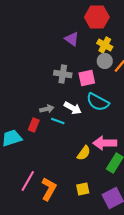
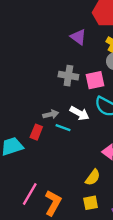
yellow semicircle: (84, 153) -> (93, 177), moved

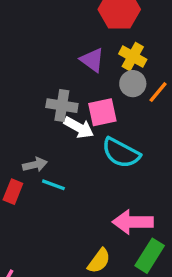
purple triangle: (78, 37) -> (92, 60), moved
white arrow: (79, 113) -> (79, 127), moved

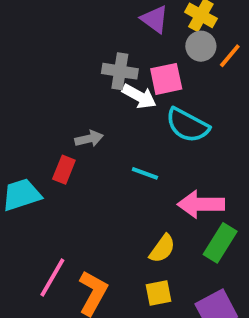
cyan line: (53, 185) -> (145, 173), moved

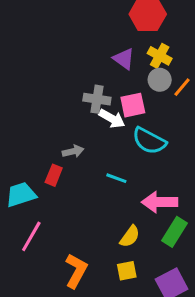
pink line: (52, 278) -> (31, 236), moved

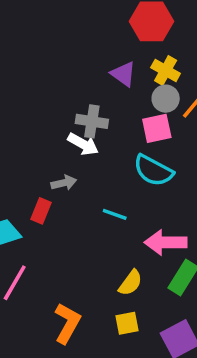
pink square: (133, 105) -> (157, 128), moved
white arrow: (112, 119) -> (83, 144), moved

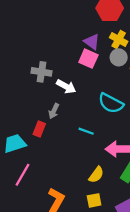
gray cross: (92, 121) -> (42, 72), moved
pink square: (157, 128) -> (88, 59), moved, turned 36
gray arrow: (64, 183) -> (54, 111), turned 128

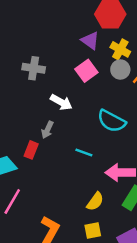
purple triangle: (92, 42) -> (90, 41), moved
pink square: (88, 59) -> (86, 71), turned 30
gray cross: (42, 72) -> (34, 68), moved

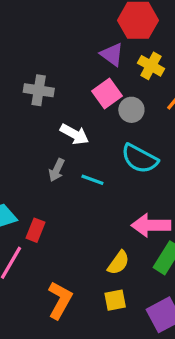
gray circle: (120, 70) -> (131, 110), moved
red rectangle: (31, 150) -> (35, 230), moved
cyan line: (84, 152) -> (92, 180), moved

